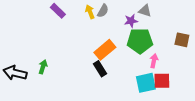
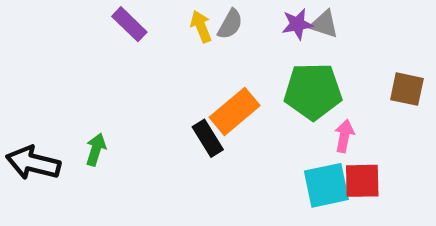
purple star: (131, 21) -> (297, 24), moved
black rectangle: (100, 69) -> (208, 138), moved

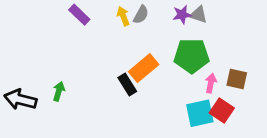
brown square: (407, 89) -> (237, 79), moved
red square: (362, 181) -> (222, 110), turned 35

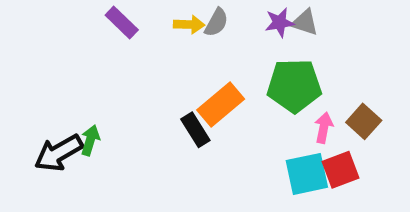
yellow arrow: (123, 16) -> (189, 25), turned 114
brown square: (237, 79) -> (364, 121), turned 30
black arrow: (20, 100) -> (59, 153), moved, turned -44
red square: (222, 110) -> (341, 170), turned 35

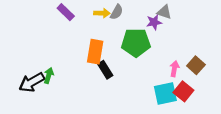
purple star: (280, 22) -> (154, 22), moved
green pentagon: (294, 86) -> (136, 43), moved
orange rectangle: (221, 105) -> (95, 52), moved, turned -40
red square: (341, 170) -> (183, 91), turned -30

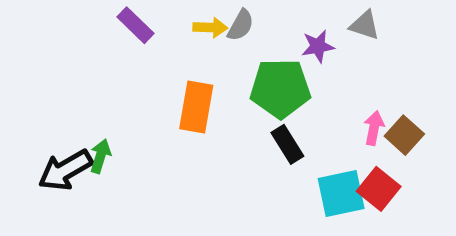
gray triangle: (164, 12) -> (365, 25), moved
pink arrow: (174, 69) -> (374, 128), moved
black rectangle: (105, 70) -> (287, 144), moved

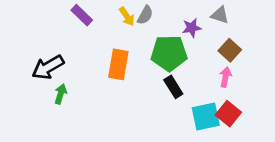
yellow arrow: (210, 28) -> (127, 16), turned 54
brown square: (404, 135) -> (230, 50), moved
black arrow: (65, 170) -> (48, 67), moved

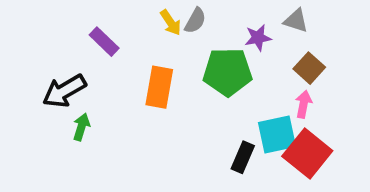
purple rectangle: (82, 15) -> (104, 42), moved
black rectangle: (173, 87) -> (243, 157), moved, turned 55
red square: (228, 114) -> (307, 154), size x1.4
cyan square: (206, 117) -> (277, 135), moved

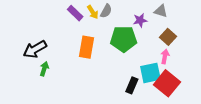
purple rectangle: (104, 42) -> (75, 13), moved

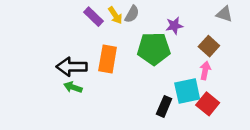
gray triangle: (161, 11) -> (224, 14), moved
black arrow: (35, 49) -> (72, 67), moved, turned 30
green arrow: (44, 69) -> (73, 87), moved, turned -88
red square: (167, 83) -> (208, 104), size x0.7

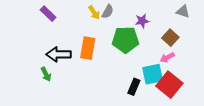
purple rectangle: (93, 17) -> (48, 14), moved
pink arrow: (205, 71) -> (167, 57), turned -128
green arrow: (73, 87) -> (46, 74), moved, turned -136
red square: (208, 104) -> (169, 85), size x1.4

